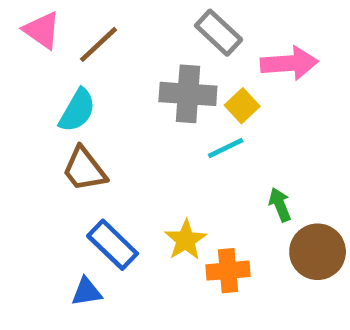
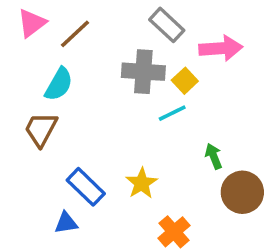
pink triangle: (42, 30) -> (32, 23), turned 48
brown trapezoid: (84, 169) -> (41, 129), moved, turned 66
orange cross: (228, 271) -> (174, 232), moved, turned -36

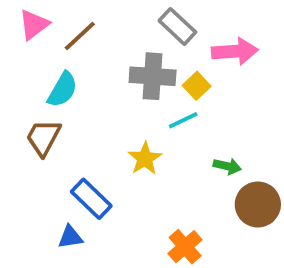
green arrow: (214, 156) -> (227, 166), turned 125
yellow star: (142, 183) -> (145, 159), moved

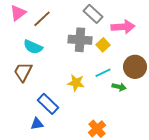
cyan semicircle: (63, 90) -> (33, 47), turned 84
cyan line: (183, 120) -> (103, 73), moved
yellow star: (145, 159) -> (76, 83), turned -30
brown circle: (258, 204) -> (135, 67), moved

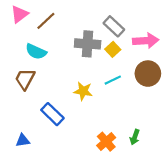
gray rectangle: (93, 14) -> (114, 26), moved
pink arrow: (123, 27) -> (146, 41), moved
green arrow: (119, 87) -> (135, 137), moved, turned 96
blue triangle: (37, 124) -> (23, 140), moved

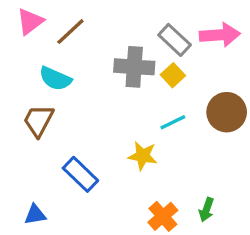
pink arrow: (146, 41) -> (220, 35), moved
yellow star: (83, 91) -> (143, 156), moved

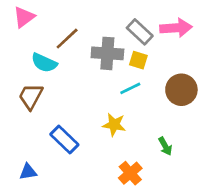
brown line: (70, 32) -> (67, 39), moved
yellow square: (173, 75) -> (138, 60), turned -30
cyan line: (173, 122) -> (130, 88), moved
green arrow: (206, 210) -> (165, 146), moved, turned -48

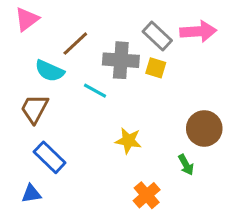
cyan line: (130, 88) -> (95, 91), moved, turned 55
brown circle: (181, 90) -> (204, 128), moved
blue rectangle: (64, 140) -> (50, 157), moved

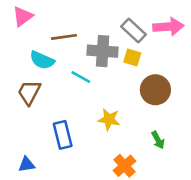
brown line: (75, 44) -> (64, 37), turned 35
brown circle: (204, 128) -> (155, 90), moved
blue rectangle: (50, 157) -> (63, 135), moved, turned 32

